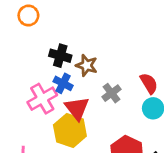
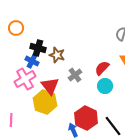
orange circle: (28, 16) -> (16, 28), moved
blue cross: (63, 83) -> (32, 61), moved
red semicircle: (149, 83) -> (102, 68), turned -105

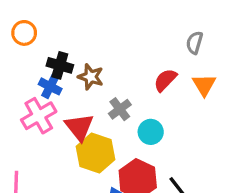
red semicircle: (102, 68) -> (165, 80), moved
cyan circle: (105, 86) -> (151, 132), moved
yellow hexagon: (45, 102) -> (96, 153), moved

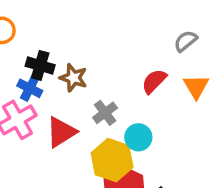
gray semicircle: (194, 43) -> (186, 41), turned 35
red triangle: (79, 127) -> (61, 132), turned 36
yellow hexagon: (96, 153) -> (112, 160), moved

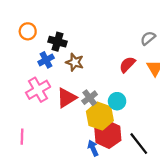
black cross: (40, 65) -> (57, 42), moved
blue cross: (30, 88) -> (46, 60), moved, turned 35
gray cross: (105, 113) -> (90, 98), moved

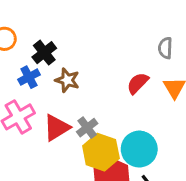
gray semicircle: (148, 38) -> (165, 48), turned -49
black cross: (57, 42) -> (44, 53), turned 36
cyan circle: (117, 101) -> (139, 149), moved, size x1.5

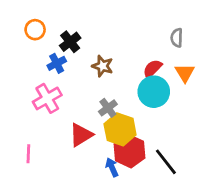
brown star: (67, 80) -> (103, 66), moved
red triangle: (57, 128) -> (81, 135), moved
cyan circle: (139, 149) -> (154, 92), moved

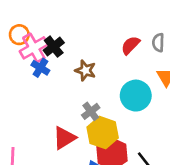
blue cross: (57, 63) -> (40, 68), turned -30
red semicircle: (152, 69) -> (130, 45), moved
pink cross: (47, 98) -> (34, 48), moved

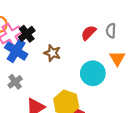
blue cross: (40, 68) -> (16, 51), size x1.5
gray cross: (91, 111) -> (15, 82), moved

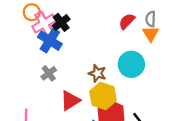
brown star: (52, 53) -> (97, 73), moved
orange triangle: (117, 58) -> (151, 34), moved

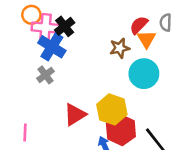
pink cross: (44, 24) -> (45, 28), turned 35
orange triangle: (151, 34) -> (146, 39), moved
gray cross: (49, 73) -> (45, 75), moved
brown star: (97, 73) -> (120, 48), moved, turned -30

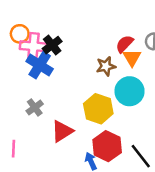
gray cross: (45, 75) -> (35, 107), moved
yellow hexagon: (112, 109) -> (98, 109), moved

